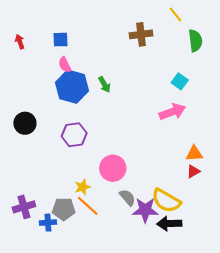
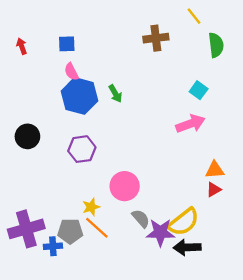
yellow semicircle: (166, 201) -> (184, 222), turned -68
purple cross: (24, 207) -> (26, 229), size x1.4

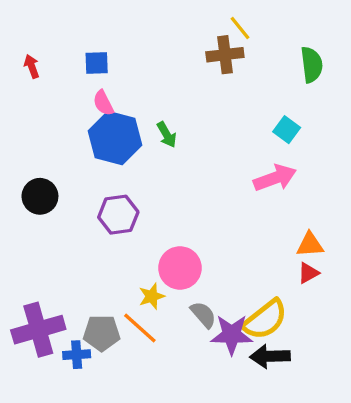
yellow line: (194, 16) -> (240, 28), moved
yellow star: (91, 207) -> (152, 296), moved

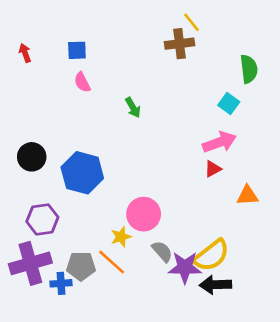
green semicircle: (312, 65) -> (249, 69), moved
blue hexagon: (115, 138) -> (82, 173), moved
purple hexagon: (118, 215) -> (42, 219), moved
red triangle: (308, 273) -> (213, 169), moved

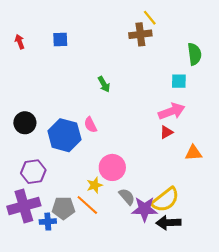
pink semicircle: (82, 82) -> (90, 125), moved
cyan square: (229, 104) -> (179, 81), turned -35

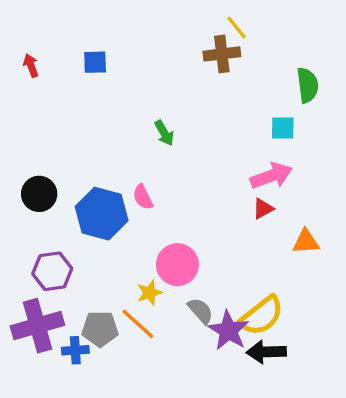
purple star: (145, 209) -> (228, 331), turned 30

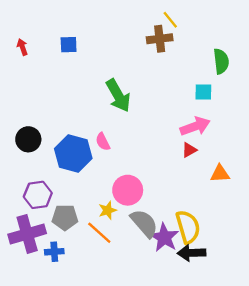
green arrow: (164, 133) -> (118, 96), size x1.8
gray semicircle: (200, 311) -> (144, 223), size x1.5
yellow semicircle: (261, 316) -> (188, 227), turned -68
gray pentagon: (100, 329) -> (65, 217), moved

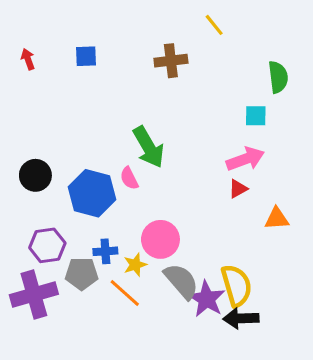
brown cross: (160, 39) -> (171, 61), moved
green arrow: (118, 96) -> (149, 147), moved
blue cross: (54, 252) -> (105, 251), moved

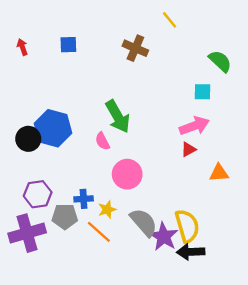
brown cross: (171, 61) -> (135, 48), turned 30
green semicircle: (278, 77) -> (220, 61), turned -40
blue hexagon: (92, 193) -> (53, 128), moved
pink circle: (160, 239) -> (127, 174), moved

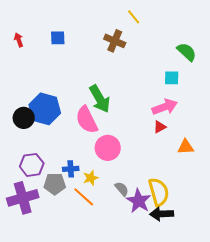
yellow line: (170, 20) -> (134, 17), moved
pink semicircle: (102, 141) -> (87, 120), size x1.8
gray semicircle: (144, 222) -> (122, 189), size x0.6

